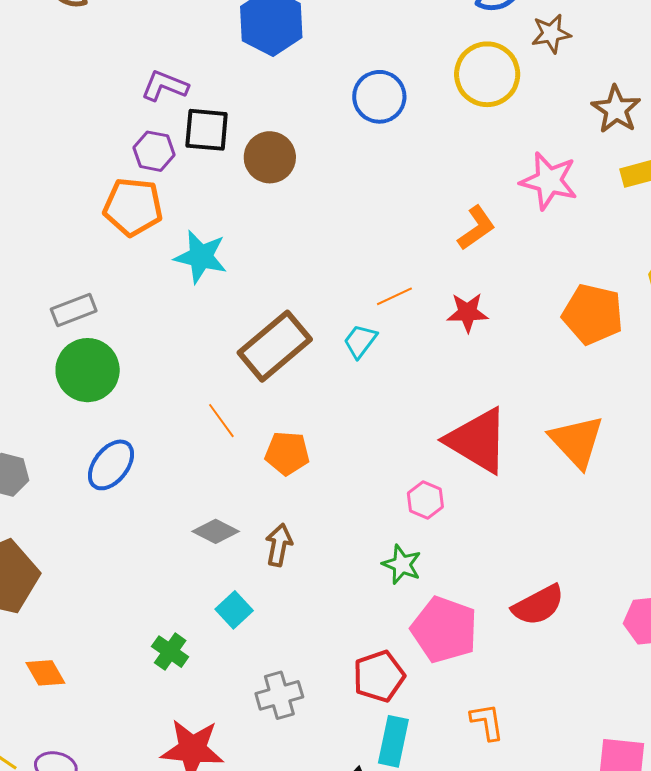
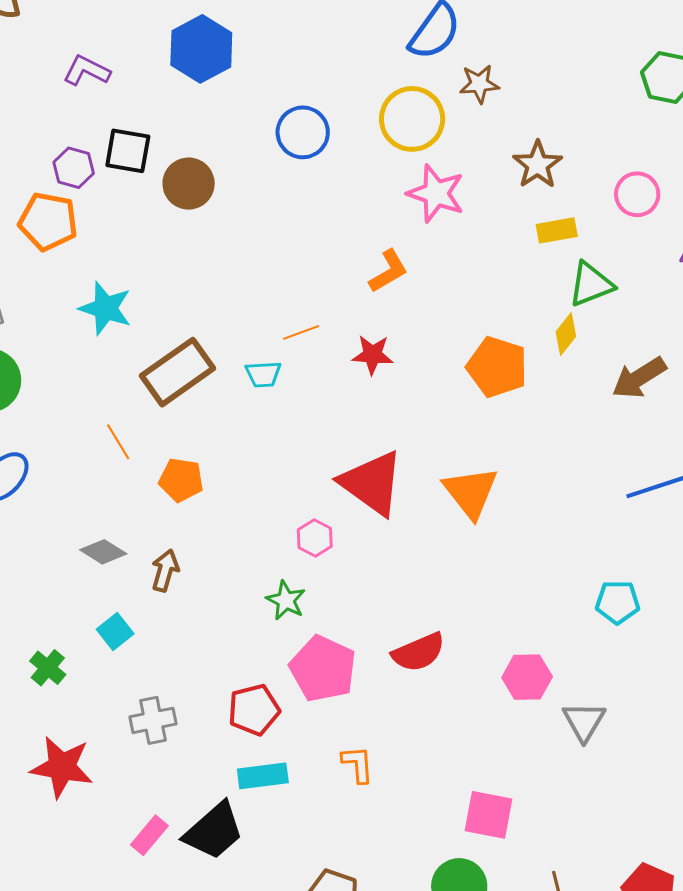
purple L-shape: (165, 86) -> (87, 71), moved
pink star: (549, 181) -> (436, 193), moved
cyan star: (201, 257) -> (105, 308), moved
cyan trapezoid: (360, 341) -> (263, 374), turned -135
cyan rectangle: (393, 741) -> (263, 776), turned 66

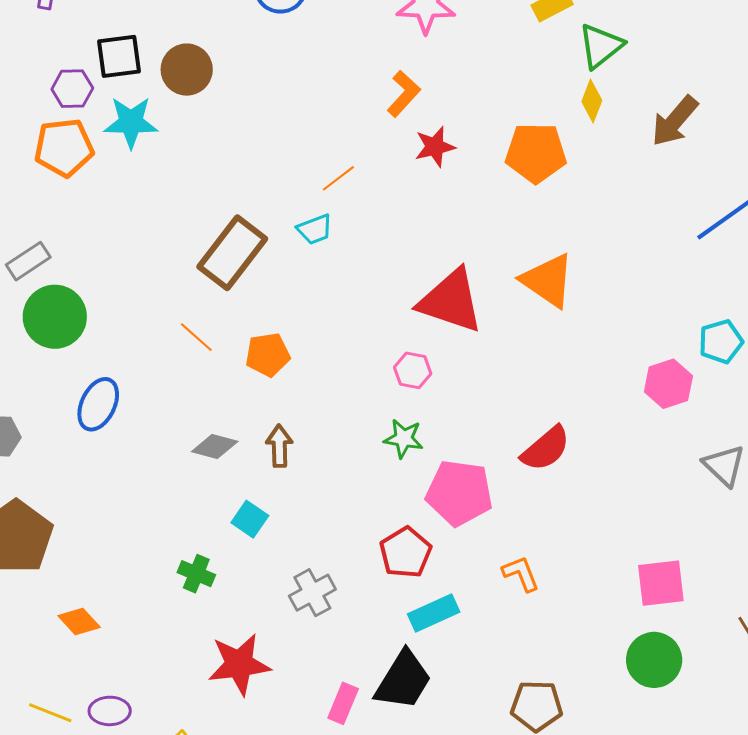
cyan star: (105, 308) -> (131, 122), moved
red star: (373, 355) -> (435, 147), moved
pink hexagon: (527, 677) -> (668, 384), moved

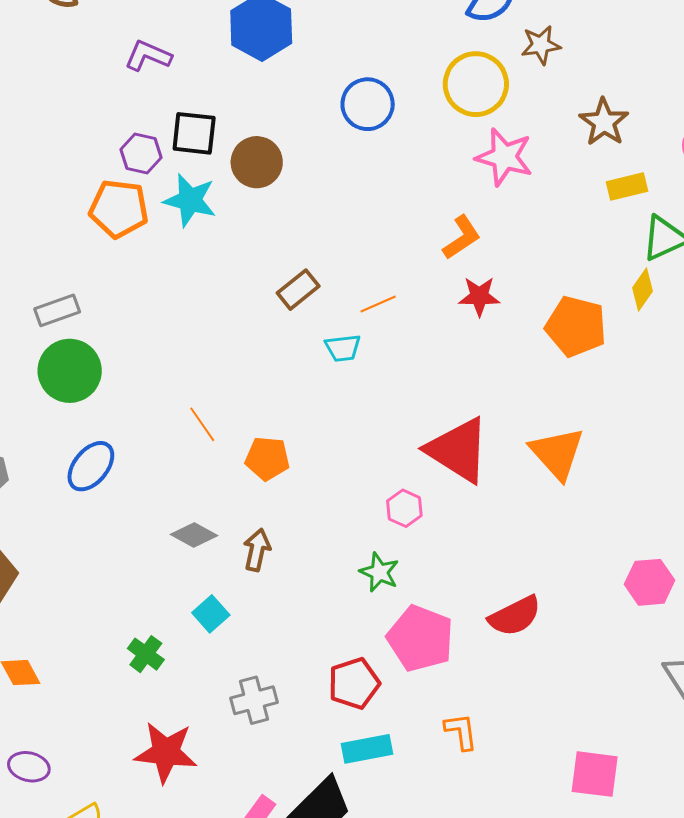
brown rectangle: (232, 253) -> (298, 290), moved, size x0.6

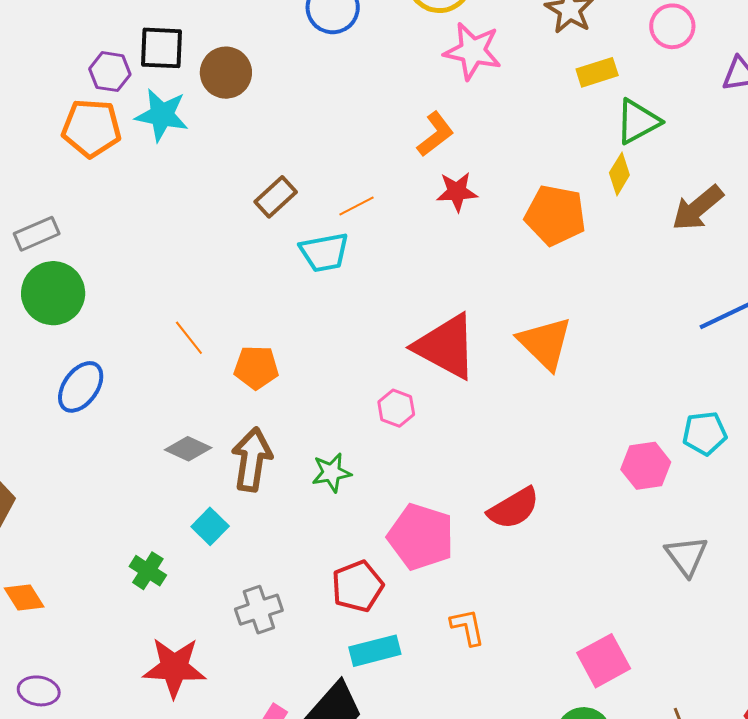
cyan trapezoid: (343, 348) -> (324, 252), size x1.4
brown arrow: (257, 550) -> (252, 459), size x1.5
green star: (379, 572) -> (331, 473), moved, turned -30
pink square: (595, 774) -> (604, 661), turned -32

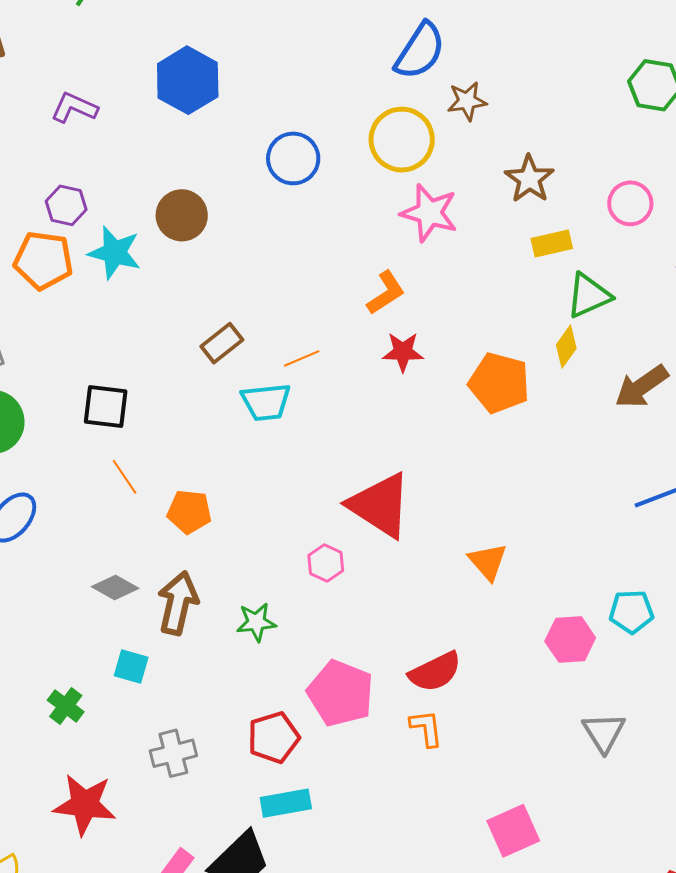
black square: (162, 48) -> (106, 407), moved
orange triangle: (545, 343) -> (488, 562), moved, size x0.7
cyan square: (210, 526) -> (131, 667), turned -33
orange L-shape: (467, 627) -> (426, 728), moved

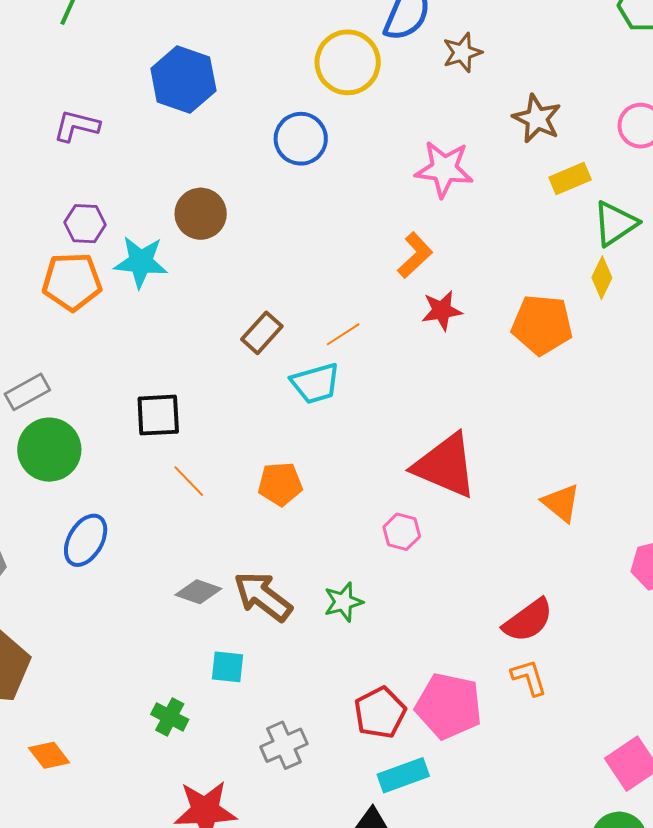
yellow circle: (402, 140) -> (348, 62), moved
orange pentagon: (189, 512) -> (280, 484), moved
brown arrow: (178, 603) -> (263, 596), turned -56
pink pentagon: (340, 693) -> (449, 706), moved

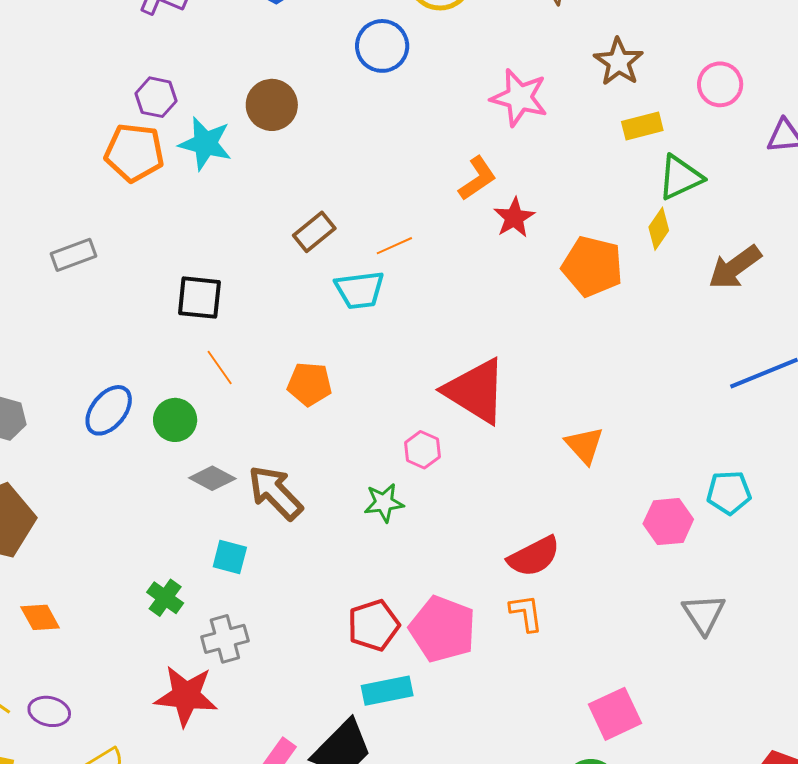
red star: (442, 311) -> (514, 218), moved, turned -30
green circle: (49, 450) -> (175, 420), moved, size x0.7
green star: (343, 602) -> (384, 503), moved
gray cross: (284, 745) -> (225, 639), moved

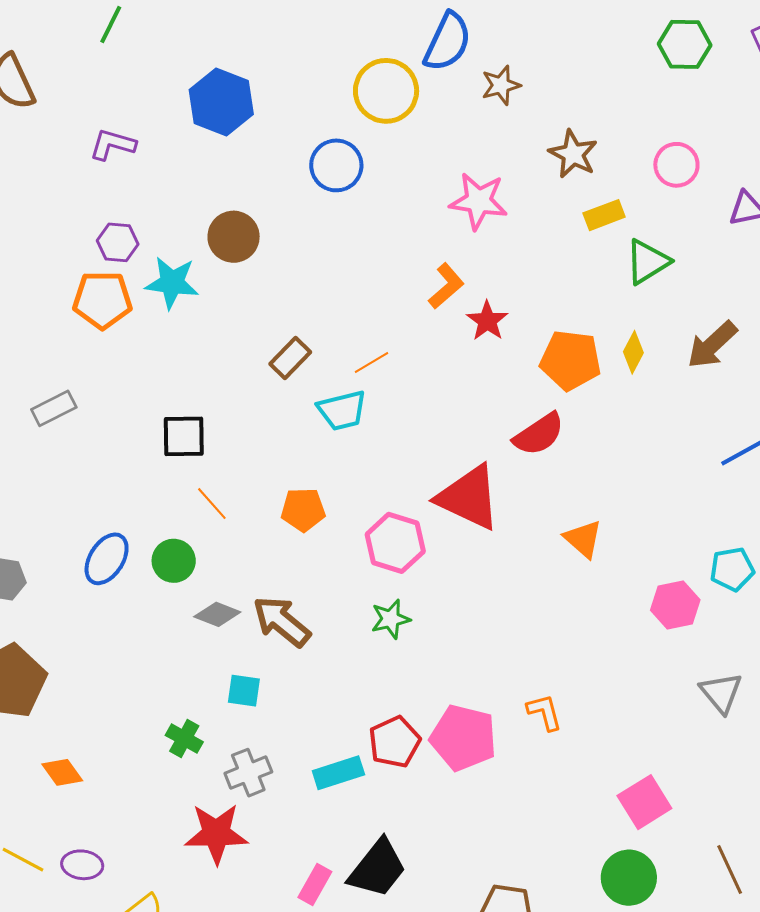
yellow diamond: (659, 229) -> (633, 352), moved
pink hexagon: (422, 450) -> (395, 543), moved, size x1.6
red semicircle: (534, 556) -> (539, 434), moved
cyan rectangle: (387, 691) -> (338, 773), moved

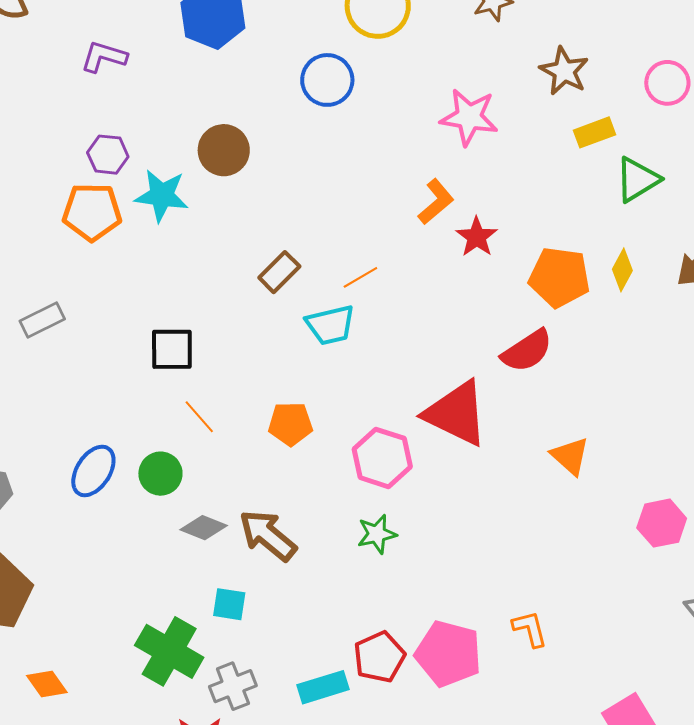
green cross: (184, 739) -> (169, 651), size x1.8

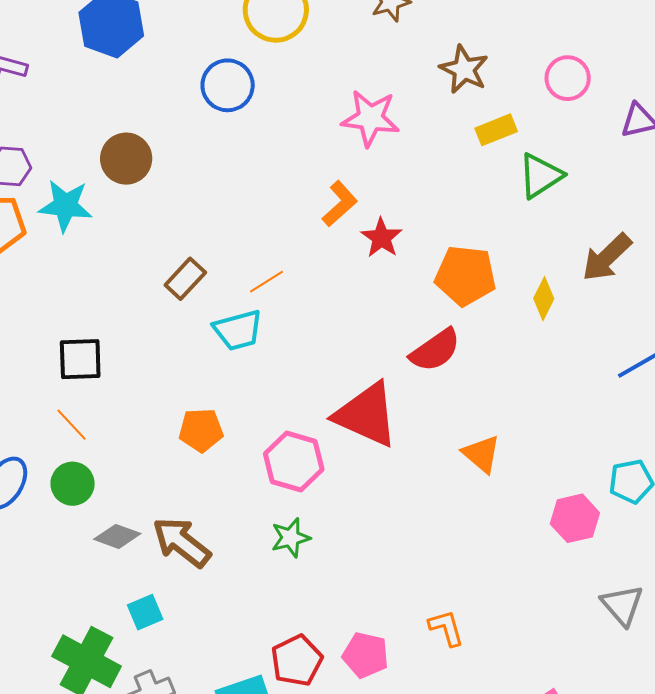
yellow diamond: (622, 270) -> (544, 299), moved
orange line: (199, 417) -> (72, 425), moved
cyan square: (229, 604) -> (145, 612), turned -30
pink pentagon: (448, 654) -> (366, 655), size x0.7

